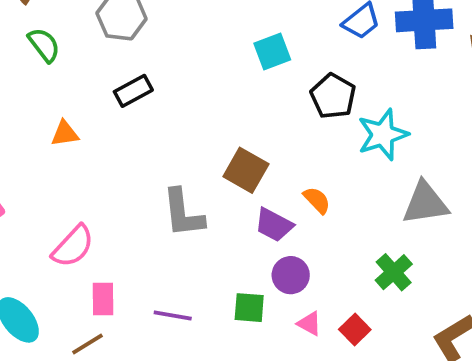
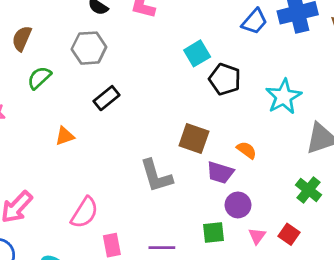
green semicircle: (44, 45) -> (39, 78), turned -85
black pentagon: (333, 96) -> (225, 79), moved
pink triangle: (309, 324) -> (257, 236), turned 48

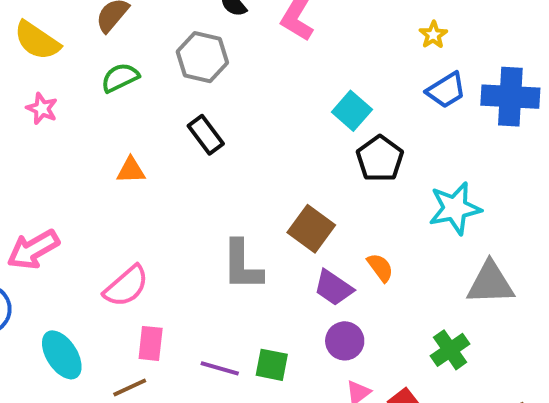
cyan square: (197, 53) -> (352, 111), turned -35
black rectangle: (106, 98) -> (206, 135), turned 75
green square: (214, 233) -> (272, 365), moved

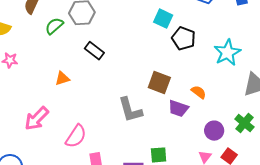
green semicircle: (120, 78) -> (54, 26), moved
pink arrow: (33, 249) -> (37, 119), moved
purple circle: (345, 341) -> (214, 131), moved

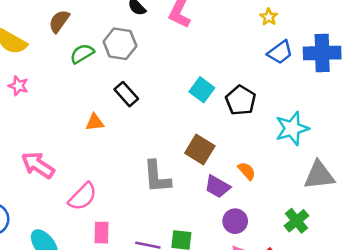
cyan square: (163, 19) -> (202, 90), moved
orange triangle: (62, 78) -> (95, 122), moved
pink arrow: (37, 119) -> (38, 165), turned 68
purple circle: (214, 131) -> (235, 221), moved

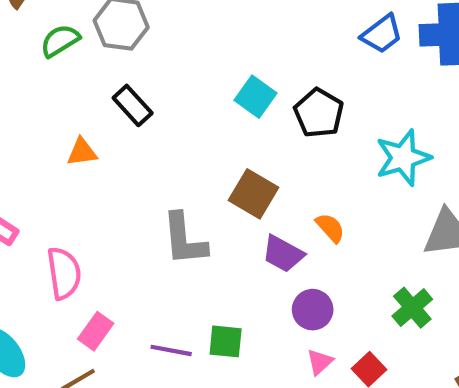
pink semicircle: (83, 197) -> (64, 273), turned -52
pink rectangle: (102, 233) -> (96, 331), turned 35

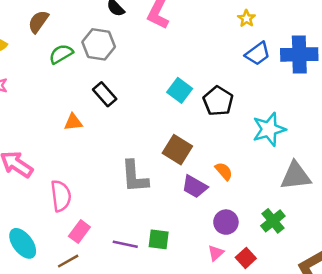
purple circle: (313, 310) -> (226, 222), moved

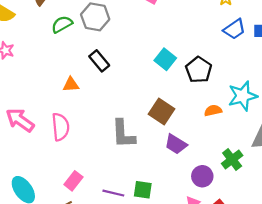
orange semicircle: (224, 171) -> (213, 110), moved, turned -63
pink semicircle: (61, 196) -> (61, 127), moved
green cross: (273, 221) -> (232, 159), moved

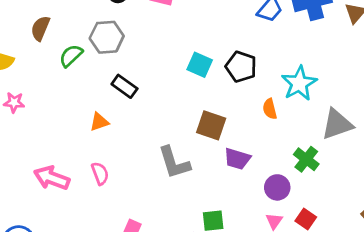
orange semicircle: (213, 110) -> (270, 109), turned -77
pink semicircle: (61, 127) -> (100, 173), size x0.7

